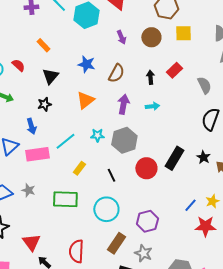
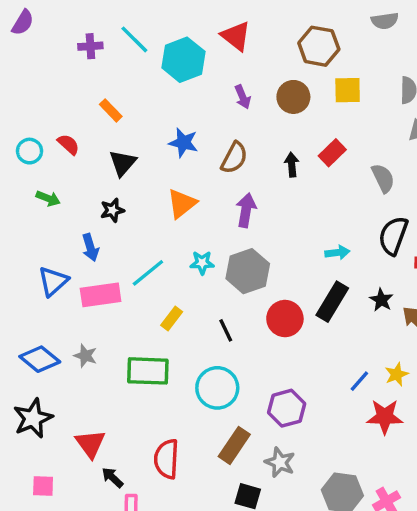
cyan arrow: (152, 106) -> (337, 253), moved

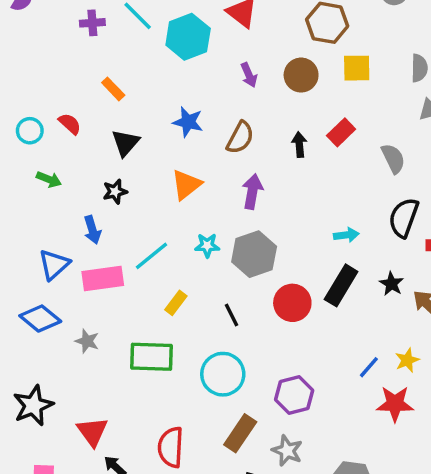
blue diamond: (40, 359) -> (40, 318), moved

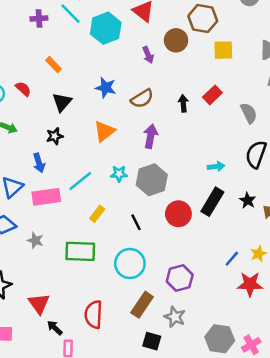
brown circle: (301, 75) -> (176, 40), moved
brown semicircle: (240, 138) -> (142, 99), turned 30

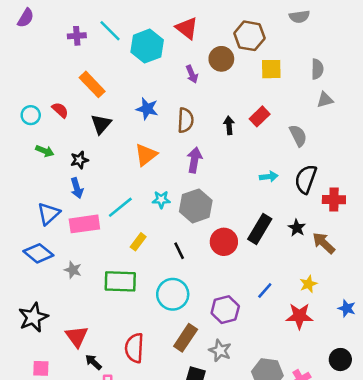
orange rectangle: (54, 65) -> (92, 84), size x1.5
brown semicircle: (142, 99) -> (186, 120), turned -55
black star: (55, 136) -> (79, 160), moved
cyan arrow: (216, 166) -> (269, 177), moved
blue line: (232, 259) -> (265, 290), moved

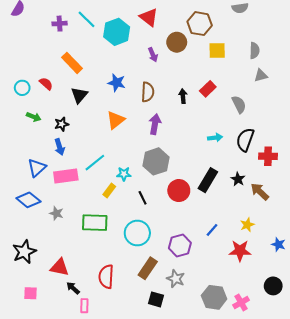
cyan star: (161, 200) -> (124, 174), moved
red triangle: (77, 336) -> (60, 267), turned -42

